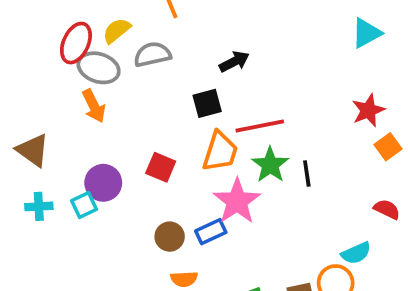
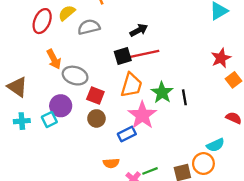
gray ellipse: (99, 68) -> (75, 76), moved
red line: (260, 126) -> (144, 54), moved
brown circle: (170, 237) -> (96, 118), moved

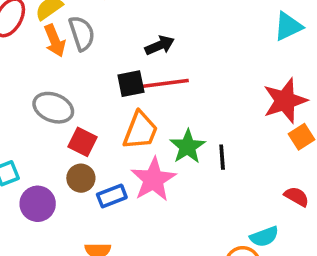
gray semicircle: (89, 27) -> (82, 33), turned 80
red star: (221, 58) -> (285, 101), size x1.4
orange arrow: (54, 59) -> (55, 41), moved
purple circle: (61, 106) -> (38, 204), moved
blue rectangle: (127, 134) -> (112, 196), moved

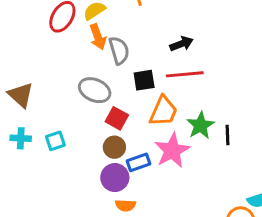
gray semicircle: (82, 33) -> (119, 50), moved
black square: (131, 84) -> (144, 80), moved
purple circle: (38, 204) -> (115, 178), moved

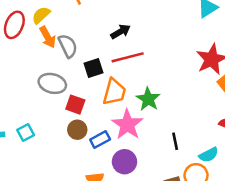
black line: (228, 135) -> (175, 141), moved
purple circle: (115, 178) -> (124, 162), moved

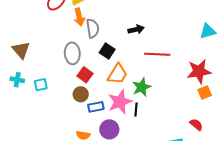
red line: (128, 57) -> (157, 54), moved
black square: (93, 68) -> (107, 51), turned 35
gray ellipse: (52, 83) -> (72, 53), turned 55
black line: (175, 141) -> (136, 110), moved

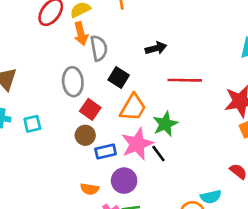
black line: (136, 110) -> (158, 154), turned -40

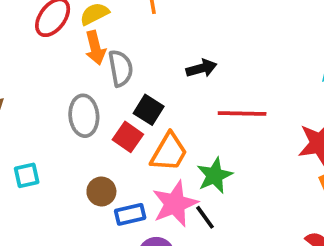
red square: (90, 109) -> (128, 137), moved

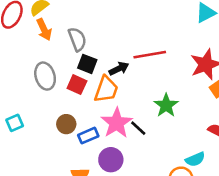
gray semicircle: (121, 68) -> (77, 39), moved
black arrow: (201, 68) -> (119, 69), moved
green star: (215, 175) -> (166, 105), moved

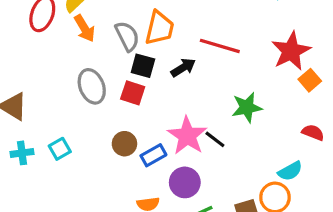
red line: (150, 55) -> (220, 46), turned 32
orange trapezoid: (106, 89) -> (160, 28), moved
green star: (166, 105) -> (247, 107), turned 30

